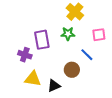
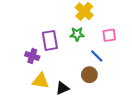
brown circle: (72, 70) -> (89, 75), moved

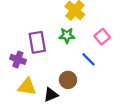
pink square: (109, 35) -> (102, 37), turned -32
brown circle: (89, 75) -> (68, 80), moved

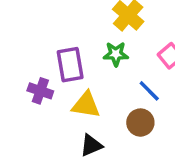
brown circle: (68, 80) -> (140, 123), moved
yellow triangle: (27, 87) -> (86, 105), moved

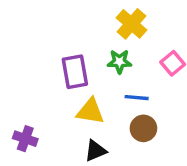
purple cross: (40, 91) -> (25, 139), moved
blue line: (149, 91) -> (137, 98), moved, turned -40

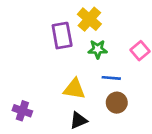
yellow cross: (131, 24) -> (89, 19), moved
purple rectangle: (75, 72) -> (62, 36), moved

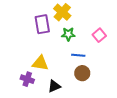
yellow triangle: (74, 89) -> (40, 63), moved
purple cross: (22, 111) -> (27, 79), moved

